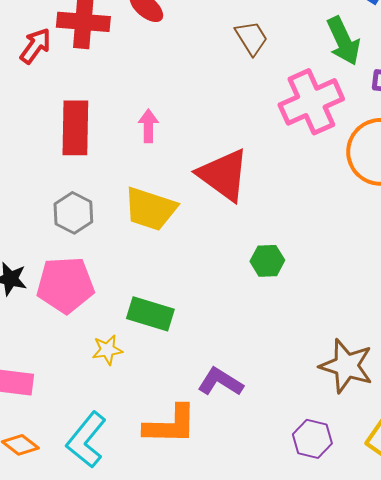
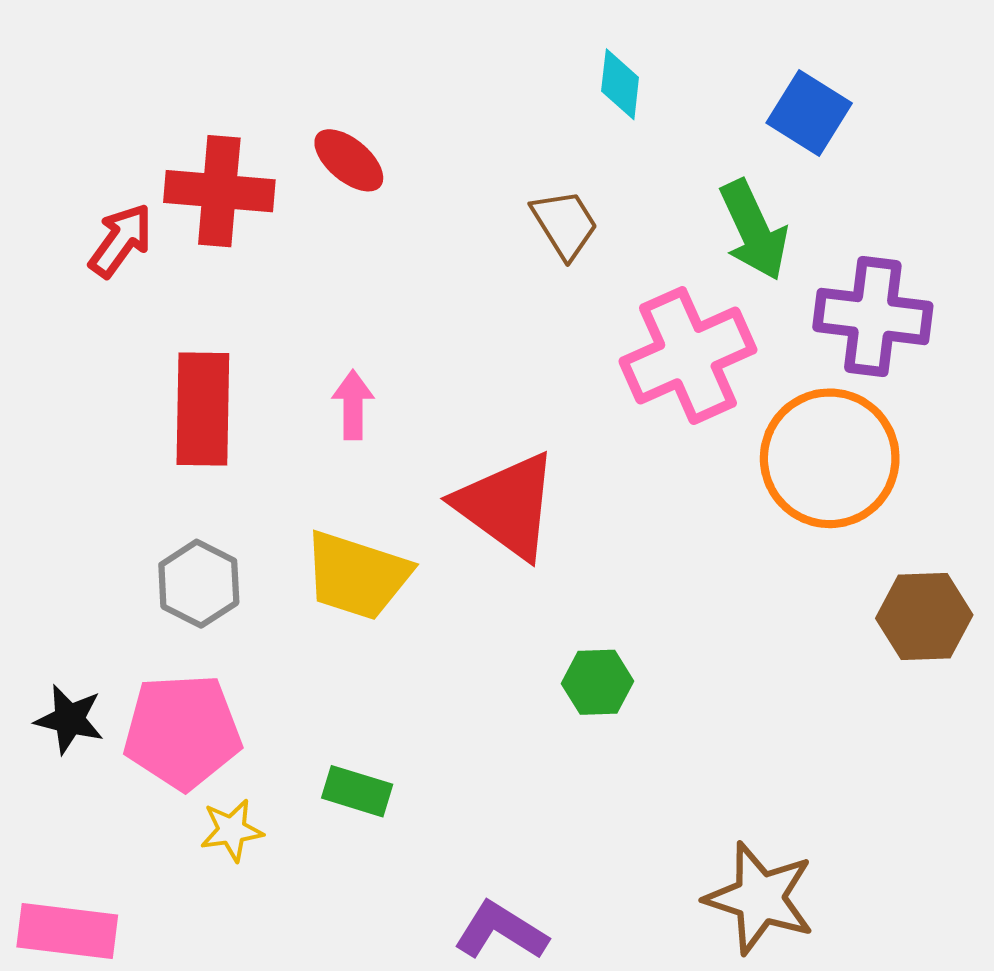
green rectangle: (150, 314) -> (357, 791), size x0.7
yellow star: (107, 350) -> (232, 830), moved

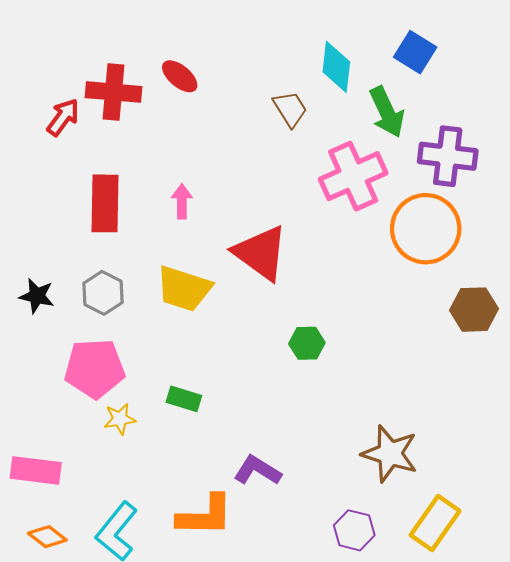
cyan diamond: (620, 84) -> (336, 67), moved, size x1.4
black star: (69, 719) -> (37, 296), moved

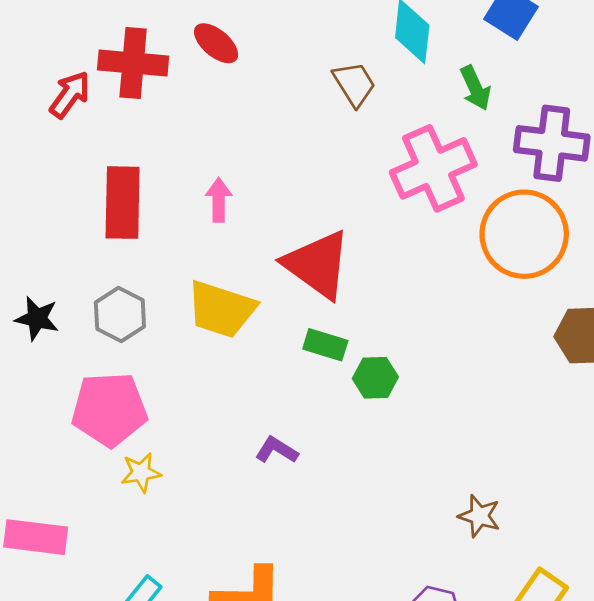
green arrow: (387, 112) -> (475, 88), size x0.7
green rectangle: (184, 399) -> (325, 345), moved
brown star: (390, 454) -> (479, 516), size x0.6
purple L-shape: (257, 470) -> (277, 450), moved, size x0.7

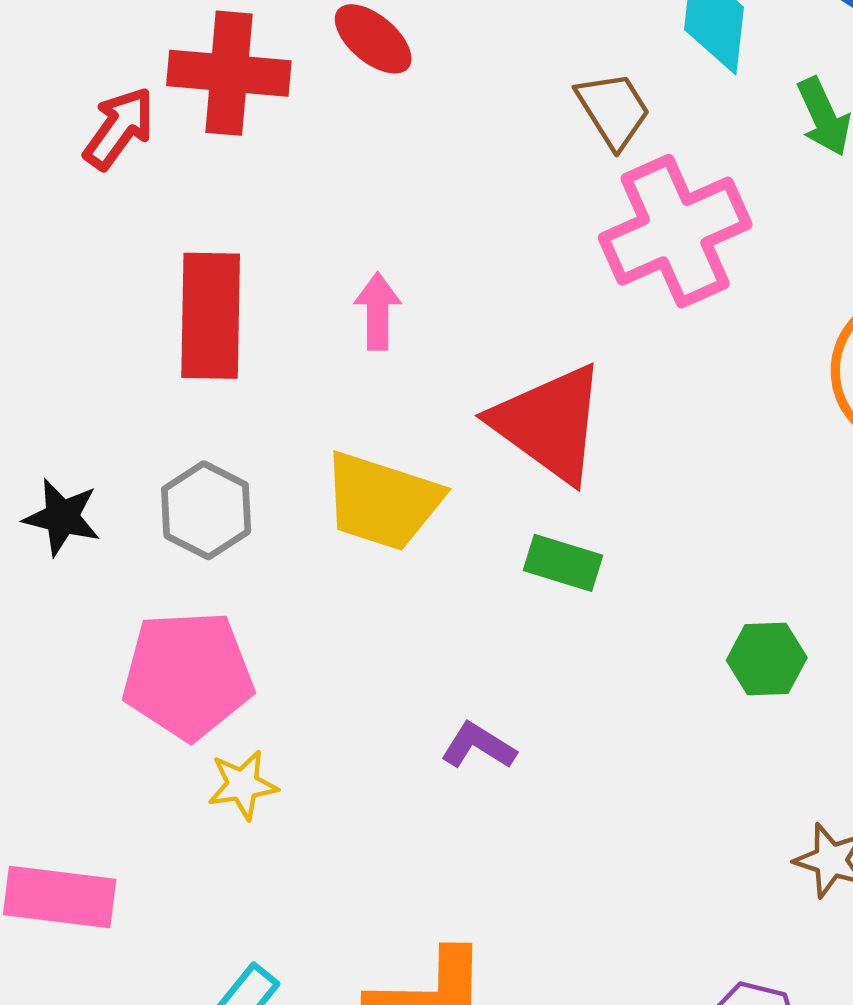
pink cross: (433, 168) -> (675, 231), moved
green hexagon: (375, 378) -> (767, 659), moved

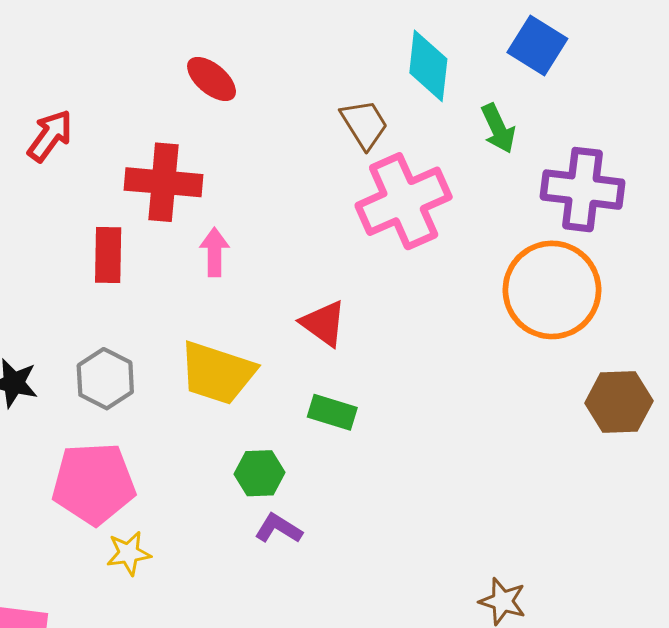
red cross: (229, 73) -> (163, 182), moved
red rectangle: (211, 316) -> (108, 255), size x0.7
red triangle: (549, 423) -> (324, 323), size x0.6
green hexagon: (767, 659) -> (260, 473), moved

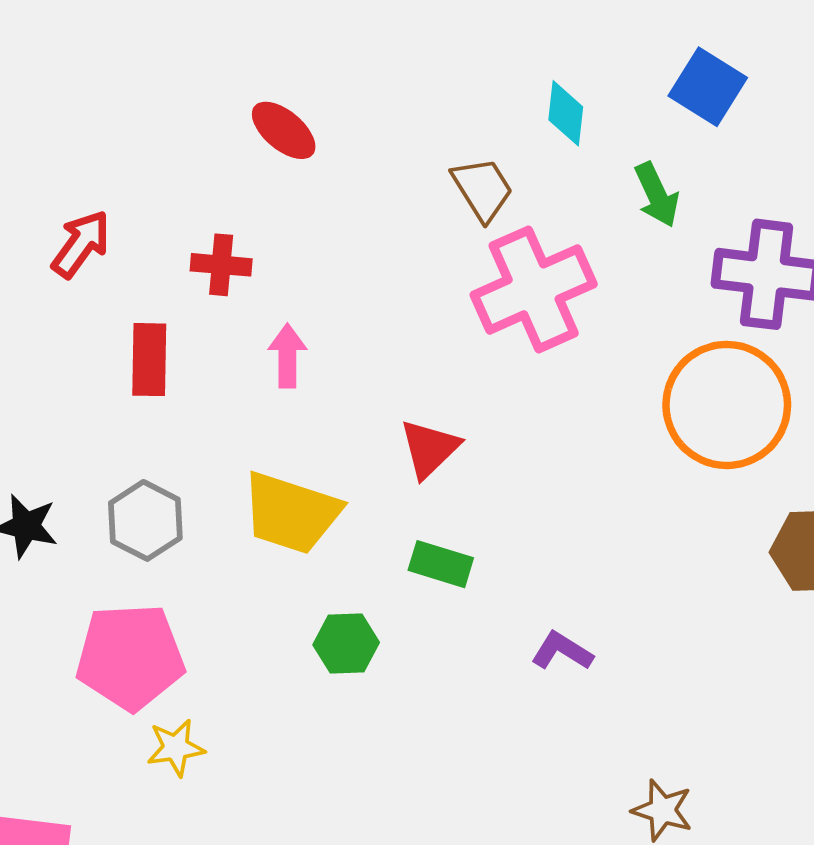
cyan diamond: (428, 66) -> (566, 113), size x0.7
red arrow: (50, 136) -> (81, 244), moved
red cross: (163, 182) -> (221, 265), size x0.6
red triangle: (324, 323) -> (429, 449), turned 40
purple L-shape: (278, 529) -> (562, 651), moved

